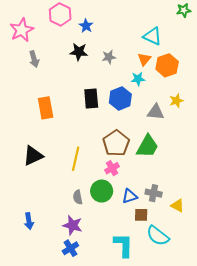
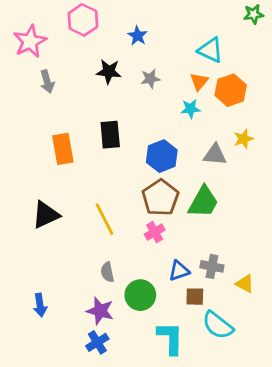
blue star: (86, 26) -> (137, 36), moved
black rectangle: (91, 99) -> (110, 135), moved
blue hexagon: (120, 99) -> (162, 156), moved
yellow line: (76, 159) -> (104, 219), turned -40
green circle: (102, 191) -> (140, 295), moved

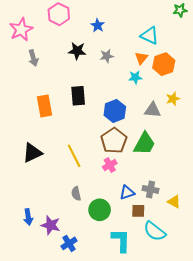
purple star: (100, 311) -> (51, 225), moved

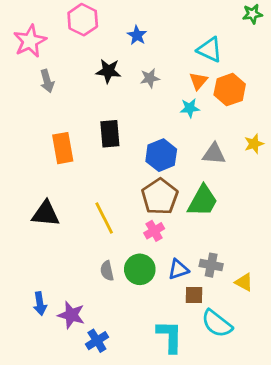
yellow star: (173, 99) -> (254, 144), moved
black triangle: (32, 153) -> (46, 214), turned 30
green circle: (100, 210) -> (140, 269), moved

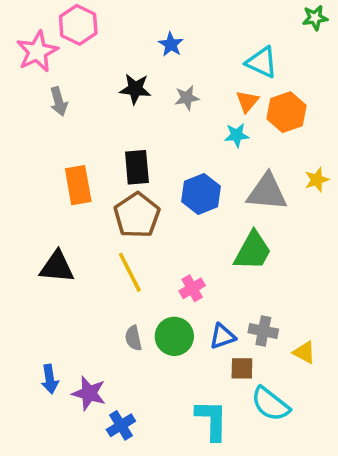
pink hexagon: (83, 20) -> (78, 25), moved
gray triangle: (214, 154) -> (267, 192), size x1.4
brown pentagon: (160, 197) -> (137, 215), moved

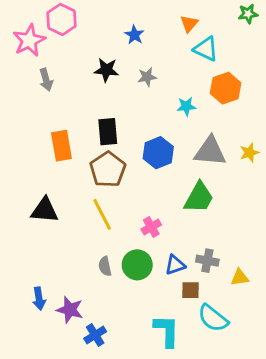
orange triangle: (247, 101) -> (189, 24), moved
yellow star: (317, 180) -> (249, 153), moved
yellow triangle: (304, 352) -> (240, 277), turned -36

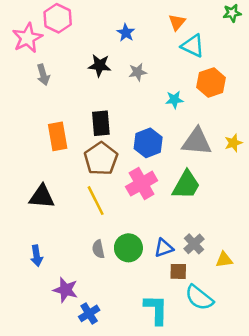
pink cross: (151, 227) -> (142, 184), moved, size x1.6
gray cross: (207, 261) -> (194, 244), turned 36
blue arrow: (39, 299) -> (37, 256), moved

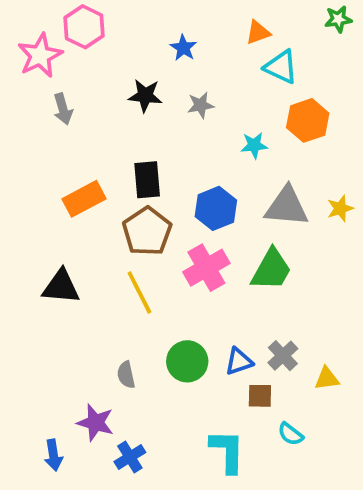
orange triangle: (177, 22) -> (258, 33), turned 30
orange rectangle: (58, 136) -> (84, 199), turned 72
gray semicircle: (98, 249) -> (126, 375), moved
blue arrow: (37, 256) -> (53, 455), moved
cyan semicircle: (199, 298) -> (290, 434), size x0.6

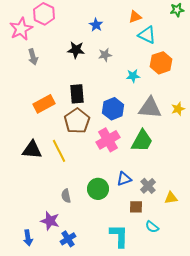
yellow line: (139, 293) -> (59, 151), moved
blue triangle: (239, 361) -> (124, 179), moved

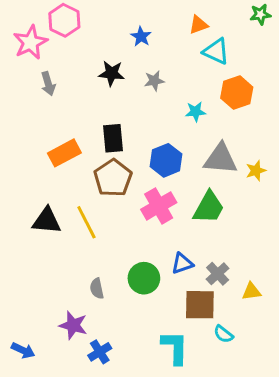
yellow star: (178, 109) -> (256, 171), moved
brown square: (136, 207) -> (200, 305), size x1.6
blue arrow: (28, 238) -> (23, 350), moved, turned -56

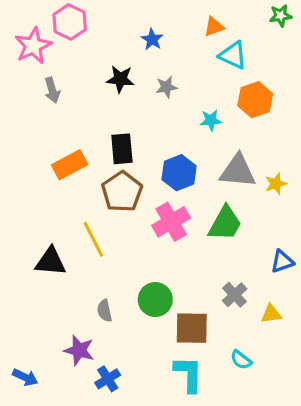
black triangle: (47, 221) -> (51, 261), moved
blue triangle: (182, 263) -> (282, 261), moved
brown square: (200, 305) -> (192, 328), moved

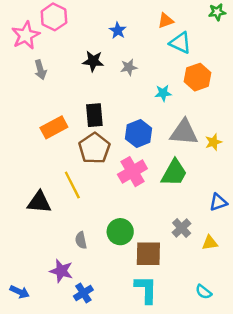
cyan semicircle: (241, 360) -> (204, 292), moved

